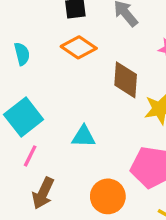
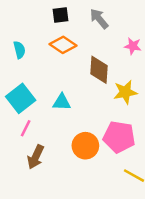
cyan triangle: (84, 136) -> (62, 102), moved
orange circle: (108, 196) -> (85, 146), moved

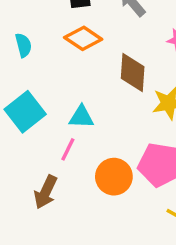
pink line: (26, 128) -> (68, 149), moved

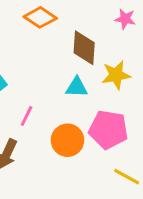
cyan triangle: (81, 117) -> (77, 87), moved

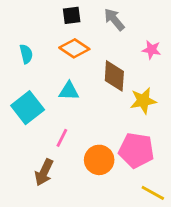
cyan triangle: (77, 87) -> (69, 91), moved

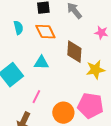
orange diamond: (74, 48) -> (45, 32), turned 30
cyan semicircle: (26, 54) -> (18, 28), moved

